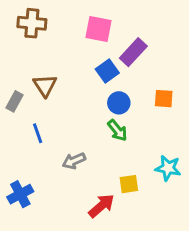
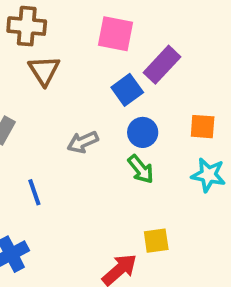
brown triangle: (45, 85) -> (44, 71), moved
blue line: (38, 133) -> (34, 192), moved
gray arrow: (74, 161) -> (83, 142), moved
cyan star: (168, 168) -> (208, 175), moved

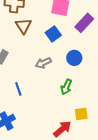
blue square: (127, 90) -> (53, 34), moved
green arrow: (141, 169) -> (66, 87), moved, turned 63

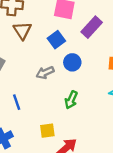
blue circle: (74, 58) -> (72, 62), moved
yellow square: (81, 114) -> (47, 131), moved

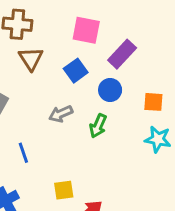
blue circle: (72, 62) -> (110, 90), moved
green arrow: (71, 100) -> (98, 126), moved

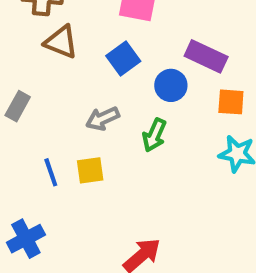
purple rectangle: (122, 54) -> (206, 56), moved, turned 72
brown triangle: (31, 59) -> (61, 42), turned -35
yellow square: (64, 190) -> (90, 170), moved

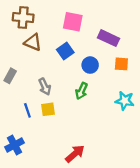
purple rectangle: (206, 56) -> (108, 38), moved
orange square: (231, 102) -> (121, 64), moved
gray arrow: (103, 119) -> (45, 87), moved, turned -91

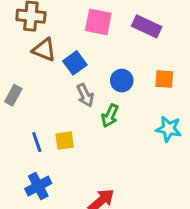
purple rectangle: (108, 38) -> (147, 26), moved
blue square: (65, 51) -> (75, 63), moved
gray arrow: (45, 87) -> (85, 95), moved
blue cross: (14, 145) -> (38, 186), moved

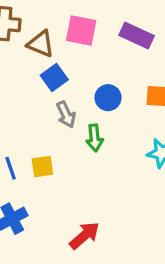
brown triangle: (44, 50) -> (41, 44), moved
green arrow: (110, 116) -> (95, 138), turned -30

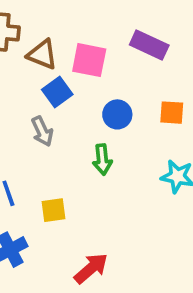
pink square: (81, 30) -> (89, 60), moved
gray arrow: (66, 114) -> (42, 131), moved
yellow square: (42, 167) -> (54, 210), moved

